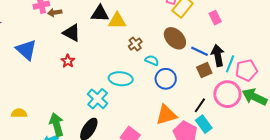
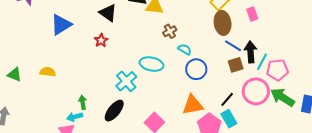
brown ellipse: (175, 38) -> (223, 23), moved, turned 30
blue triangle: (26, 50) -> (61, 25), turned 40
yellow semicircle: (19, 113) -> (48, 72), moved
green arrow: (57, 125) -> (83, 102), size x0.6

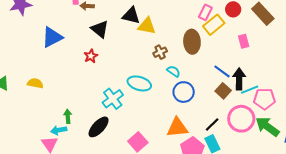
brown ellipse: (223, 23) -> (192, 42), moved
cyan line: (262, 62) -> (250, 90), turned 36
brown square: (236, 65) -> (223, 91), turned -35

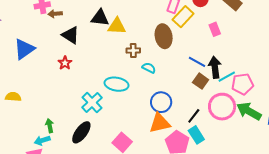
brown cross: (160, 52) -> (133, 51), turned 32
blue circle: (184, 92) -> (161, 102), moved

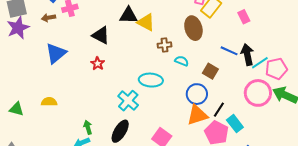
brown arrow: (55, 14) -> (48, 18), moved
yellow triangle: (117, 26) -> (146, 22), turned 30
brown square: (201, 81) -> (210, 71), moved
black line: (194, 116) -> (219, 110), moved

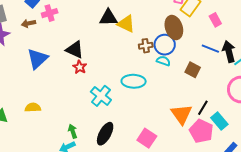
pink rectangle: (244, 17) -> (215, 20), moved
black triangle: (101, 35) -> (75, 50), moved
blue circle: (197, 94) -> (165, 45), moved
cyan cross: (128, 101) -> (101, 96), moved
orange triangle: (197, 115) -> (181, 114), turned -45

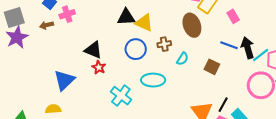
blue circle: (165, 45) -> (136, 49), moved
blue triangle: (37, 59) -> (64, 80), moved
cyan semicircle: (163, 61) -> (182, 59), turned 104

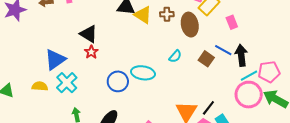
brown cross: (164, 44) -> (167, 14), moved
blue circle: (136, 49) -> (118, 81), moved
cyan line: (261, 55) -> (249, 76), moved
brown square: (212, 67) -> (206, 59), moved
cyan cross: (121, 96) -> (67, 83), moved

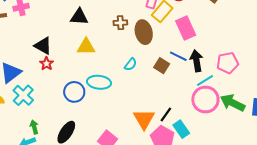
yellow triangle: (143, 15) -> (86, 47), moved, turned -30
pink rectangle: (232, 22) -> (186, 28), size x1.6
pink pentagon: (269, 72) -> (228, 63), moved

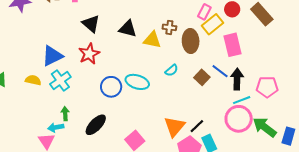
black triangle: (79, 17) -> (128, 29), moved
black triangle: (43, 46) -> (91, 24), moved
yellow triangle: (86, 47) -> (152, 40), moved
red star: (46, 64) -> (89, 54), size x1.5

